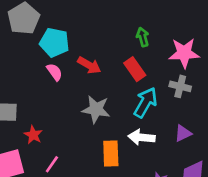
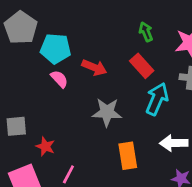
white arrow: (142, 137) -> (174, 143), moved

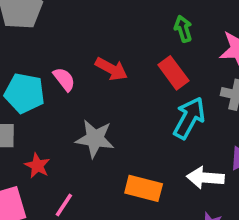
cyan pentagon: (56, 49) -> (24, 93), moved
gray star: (107, 112) -> (95, 139), moved
orange rectangle: (128, 156) -> (144, 188), turned -72

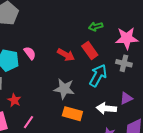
green arrow: (183, 29) -> (96, 27), turned -88
red arrow: (111, 69) -> (66, 55), moved
gray star: (95, 139) -> (64, 89), moved

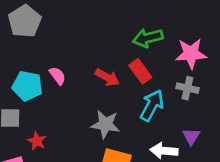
green arrow: (96, 27) -> (148, 38), size x1.5
purple triangle: (126, 98) -> (191, 136), turned -32

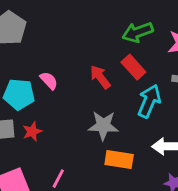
red arrow: (107, 77) -> (100, 77), turned -150
red star: (37, 141) -> (32, 131), moved, turned 30

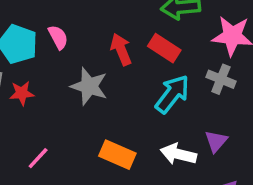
red rectangle: (133, 67) -> (164, 48), turned -30
gray star: (103, 126) -> (89, 86), moved

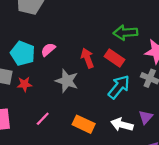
pink semicircle: (58, 37) -> (48, 50), turned -104
pink line: (38, 158) -> (43, 119), moved

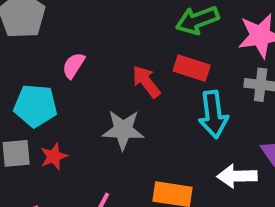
pink semicircle: (48, 50) -> (74, 65), moved
cyan arrow: (119, 87) -> (213, 114), turned 150

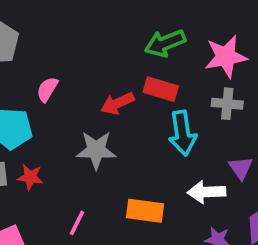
red arrow: (146, 82) -> (117, 103), turned -76
red star: (54, 156) -> (30, 177), turned 30

